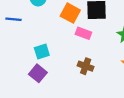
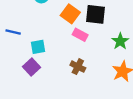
blue line: (14, 19) -> (13, 32), moved

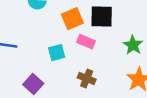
orange square: (70, 14) -> (72, 19), turned 36
cyan square: (38, 47) -> (57, 53), moved

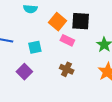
orange square: (72, 19) -> (58, 22), turned -30
cyan square: (57, 53) -> (35, 47), moved

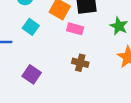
cyan square: (35, 47) -> (31, 27), moved, turned -32

